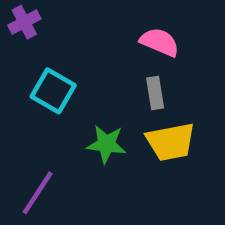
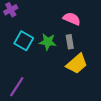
yellow trapezoid: (171, 142) -> (77, 64), turned -30
green star: (106, 144) -> (48, 42), moved

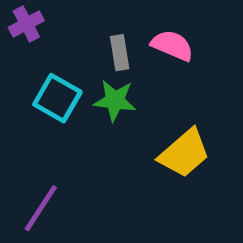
gray rectangle: (70, 42) -> (120, 53), moved

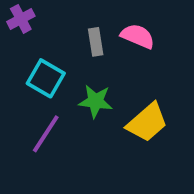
green star: (115, 101) -> (96, 101), moved
purple line: (41, 208) -> (46, 134), moved

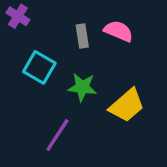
purple cross: (21, 19) -> (18, 16), turned -30
purple line: (46, 134) -> (57, 135), moved

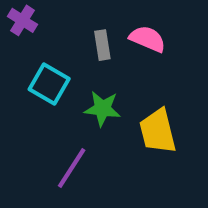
yellow trapezoid: (127, 105) -> (158, 131), turned 117

